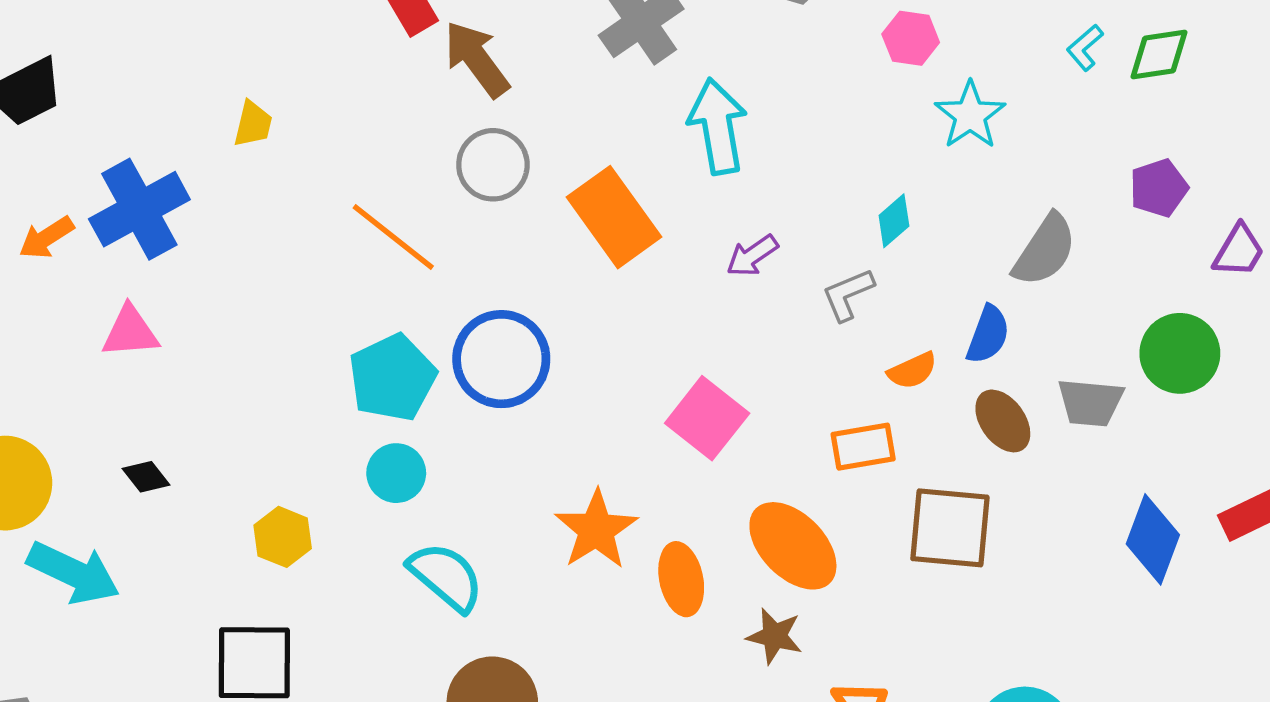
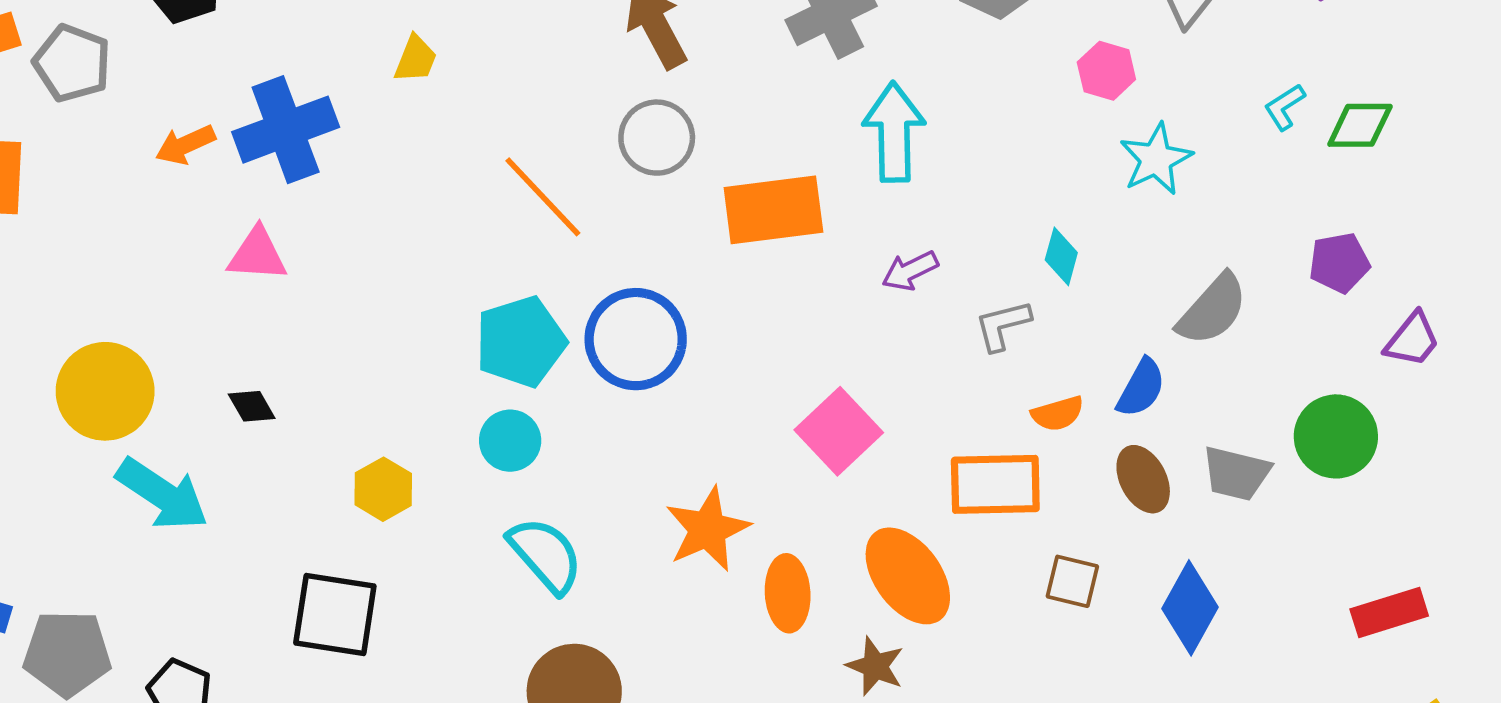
orange rectangle: (614, 217) -> (773, 210), turned -70
cyan diamond: (894, 221) -> (1061, 256), turned -42
orange rectangle: (863, 447) -> (995, 484), size x1.4
brown square: (950, 528) -> (1072, 581), size x0.6
blue diamond: (1153, 539) -> (1190, 608), moved

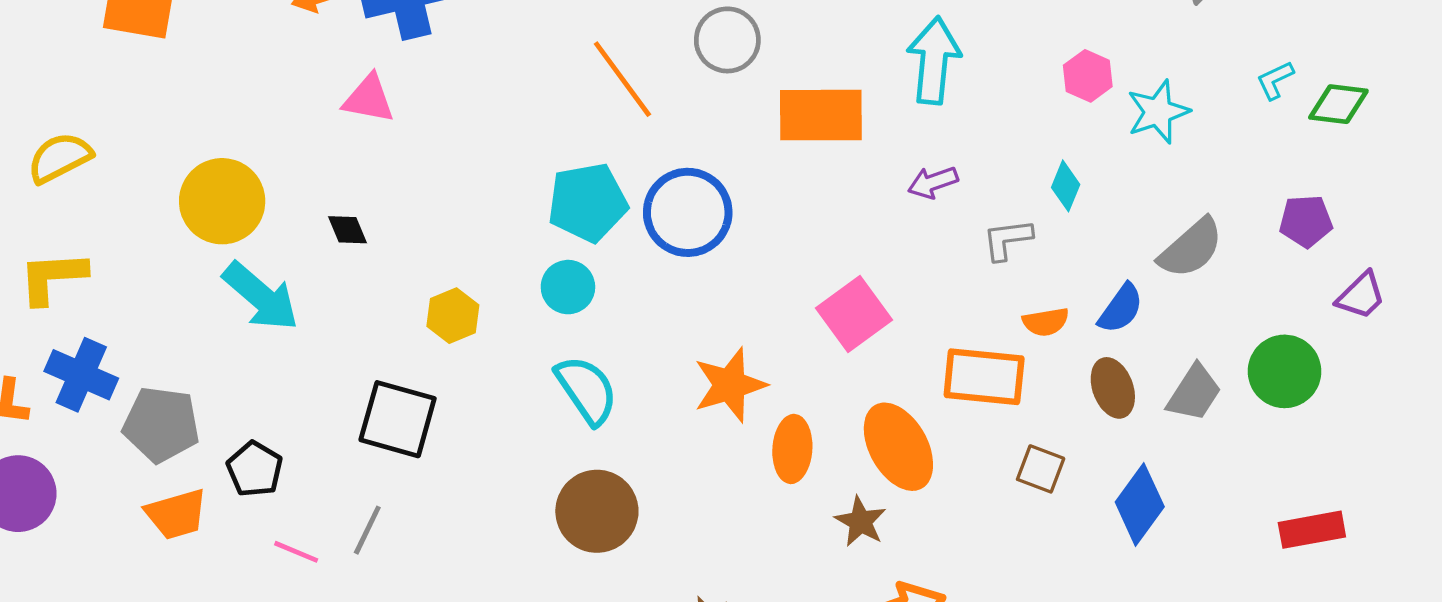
pink hexagon: (1106, 71) -> (1088, 76), moved
gray trapezoid: (1236, 473) -> (1194, 393), turned -78

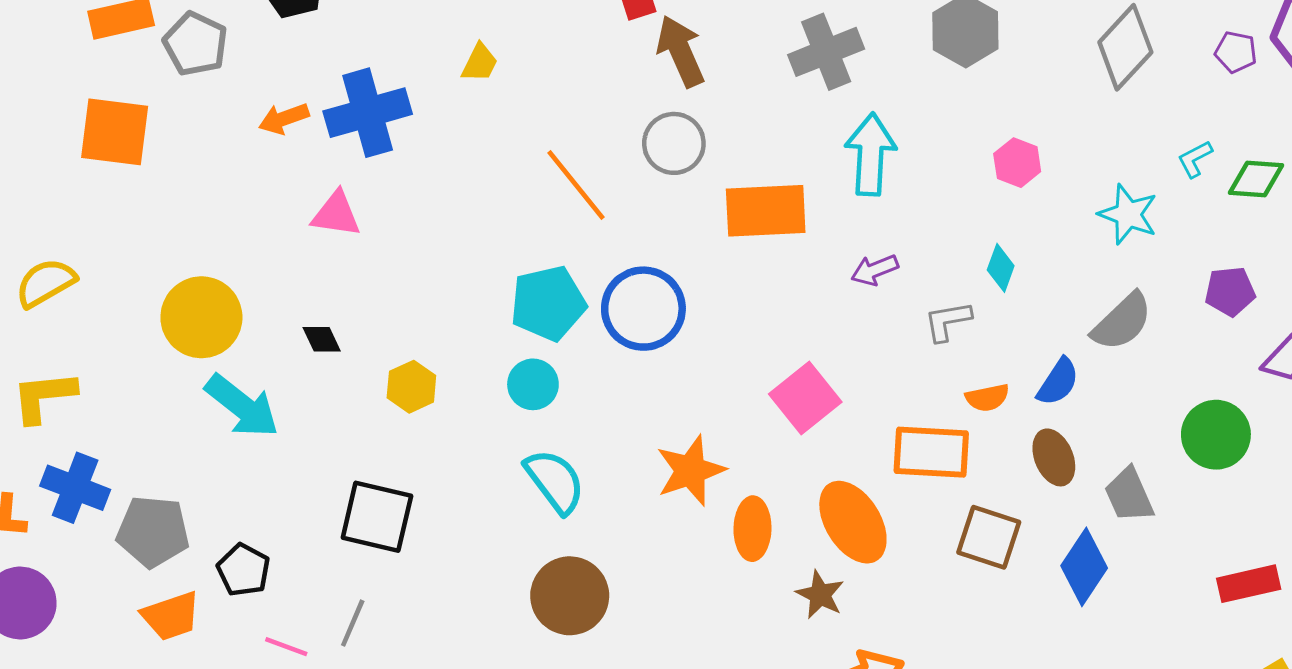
cyan star: (1158, 112) -> (1128, 214), moved, turned -30
yellow hexagon: (453, 316) -> (411, 387), moved
gray trapezoid: (1194, 393) -> (1129, 495), moved, turned 126
brown square: (1041, 469) -> (989, 537), size x1.4

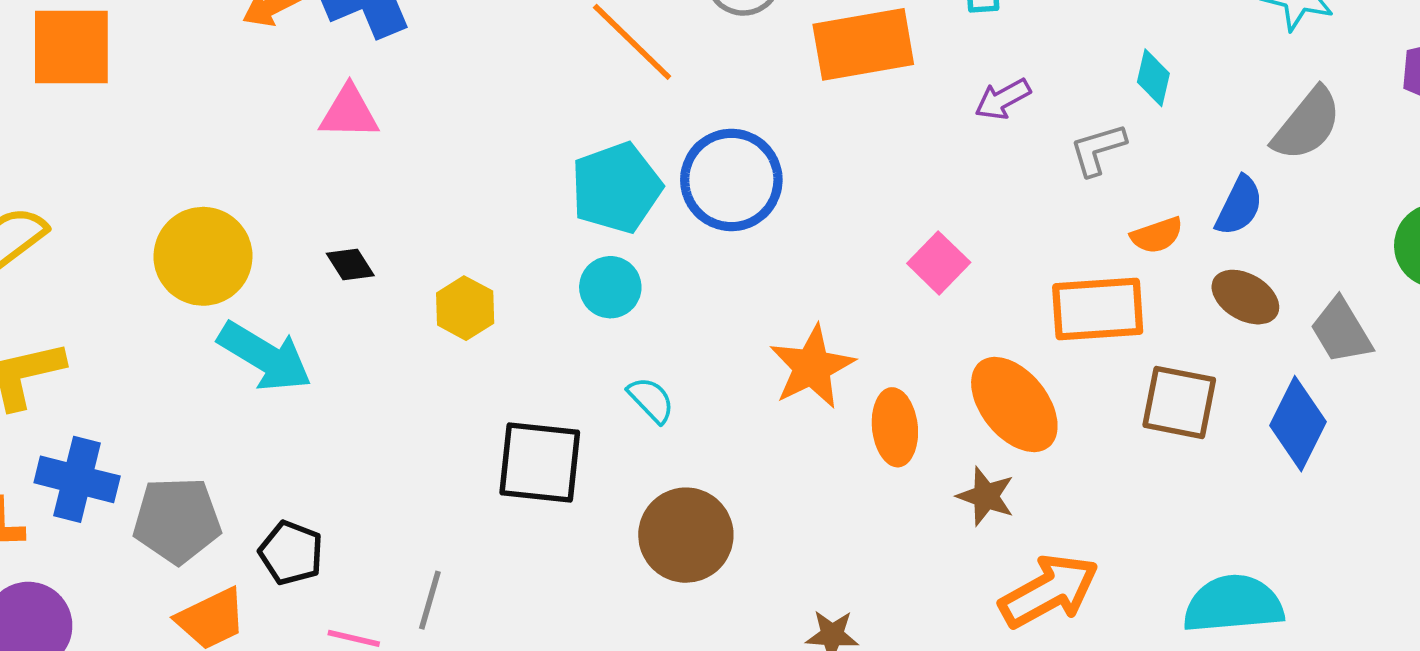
pink square: (805, 398) -> (939, 263), size x0.7
brown ellipse: (1054, 457) -> (1245, 297), turned -30
cyan semicircle: (555, 481) -> (651, 400), size x0.6
black square: (377, 517) -> (540, 463), moved

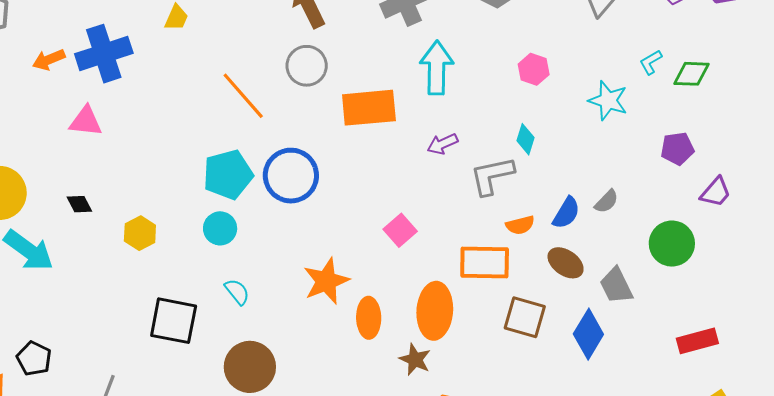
gray semicircle: (1307, 124) -> (607, 201), moved, size x0.6
gray L-shape: (1098, 149) -> (492, 176), size x1.4
orange ellipse: (1014, 404) -> (435, 311), turned 38

